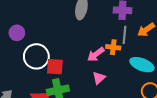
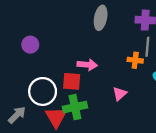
pink arrow: (96, 54) -> (87, 65), moved, turned -138
white circle: (36, 56) -> (43, 91), moved

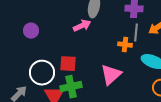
pink arrow: (87, 65) -> (82, 26), moved, turned -30
pink triangle: (120, 94) -> (111, 75), size x1.6

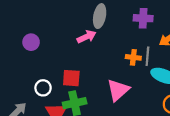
gray line: (136, 33) -> (147, 56), moved
white circle: (42, 73) -> (43, 88), size x0.6

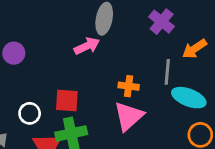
purple cross: (143, 18) -> (162, 22), turned 36
orange cross: (133, 57) -> (129, 86), moved

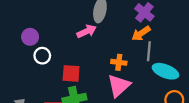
orange arrow: (195, 49) -> (141, 33), moved
white circle: (30, 113) -> (42, 56), moved

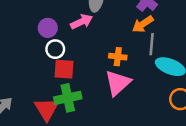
purple circle: (30, 37) -> (48, 28), moved
white circle: (42, 56) -> (55, 49), moved

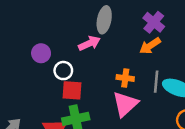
purple circle: (48, 28) -> (41, 53), moved
gray line: (152, 44) -> (156, 82), moved

